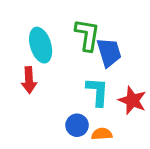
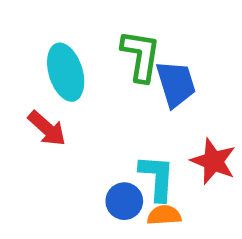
red arrow: (29, 80) -> (47, 128), turned -45
cyan L-shape: (97, 92) -> (157, 178), moved

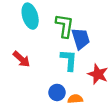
cyan ellipse: (66, 72) -> (30, 16), moved
cyan L-shape: (157, 178) -> (69, 60), moved

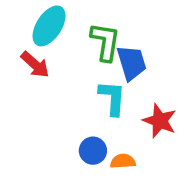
cyan ellipse: (30, 16) -> (49, 26), turned 50
red arrow: (21, 59) -> (35, 65), moved

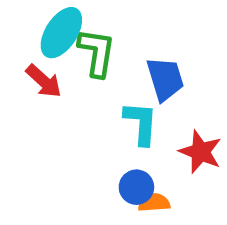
green L-shape: (105, 42) -> (97, 52), moved
blue circle: (93, 151) -> (136, 187), moved

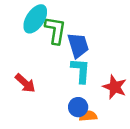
blue trapezoid: (165, 79) -> (78, 45), moved
red arrow: (44, 81) -> (25, 83), moved

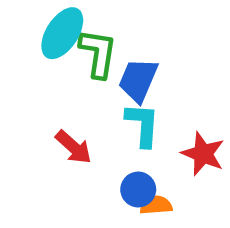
blue trapezoid: (78, 45) -> (138, 80), turned -140
red arrow: (25, 83) -> (73, 147), moved

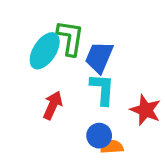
cyan ellipse: (62, 33) -> (45, 51), moved
red arrow: (73, 147) -> (53, 105), turned -108

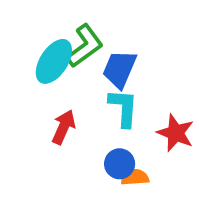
green L-shape: (70, 38) -> (85, 46), turned 45

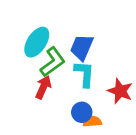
green L-shape: (85, 46) -> (53, 62), moved

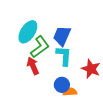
red arrow: (43, 87) -> (33, 66), turned -48

